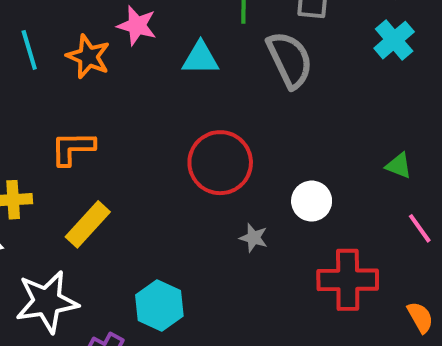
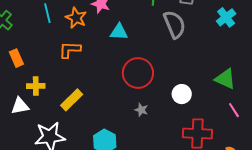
cyan triangle: (200, 58) -> (119, 32), moved
orange L-shape: (73, 148) -> (70, 50), moved
green triangle: (399, 166) -> (225, 79), size x1.6
gray star: (254, 238) -> (141, 110), moved

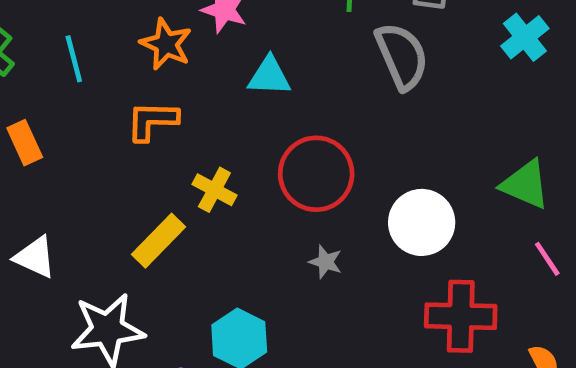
cyan line: (47, 13) -> (74, 59), moved
yellow cross: (36, 86) -> (214, 190), moved, turned 30
white circle: (182, 94) -> (422, 222), size x1.4
white triangle: (20, 106) -> (35, 257), turned 36

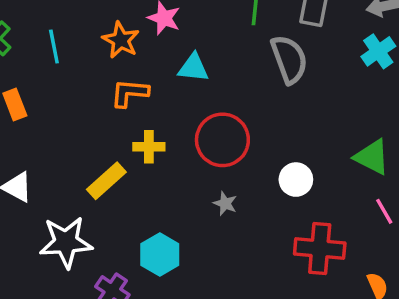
orange L-shape: (152, 121) -> (130, 93), moved
yellow cross: (214, 190) -> (149, 147), turned -32
white circle: (422, 222) -> (296, 180), size x0.7

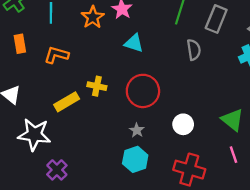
gray semicircle: (289, 59) -> (194, 50), size x0.7
orange L-shape: (130, 93) -> (56, 55), moved
cyan hexagon: (160, 255) -> (135, 159), moved

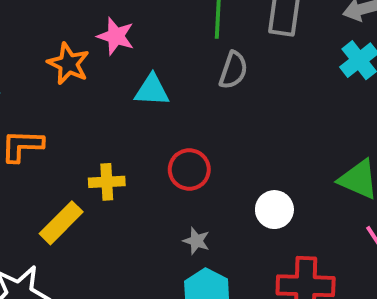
gray semicircle: (194, 50) -> (233, 70), moved, turned 42
red circle: (143, 91) -> (189, 170), size x0.7

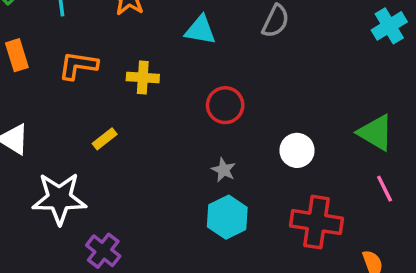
yellow cross: (107, 182) -> (143, 77), moved
yellow rectangle: (61, 223) -> (105, 139), size x0.6

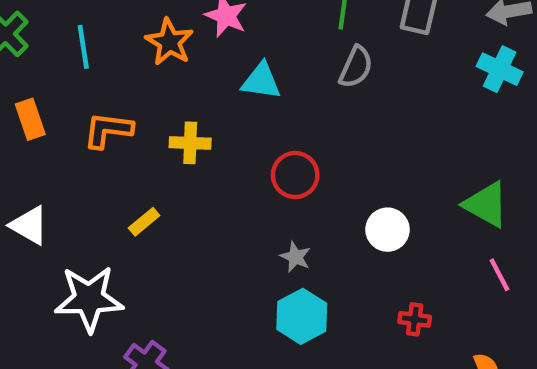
cyan cross: (389, 26) -> (500, 69), turned -32
red cross: (316, 222) -> (415, 319), size x0.5

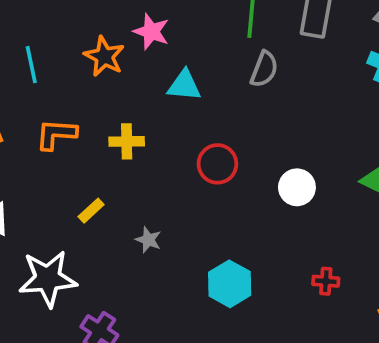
white circle: (387, 230) -> (297, 187), moved
gray star: (295, 257) -> (148, 240), moved

